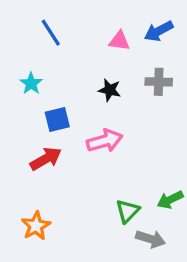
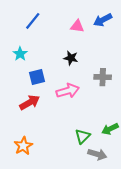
blue line: (51, 33) -> (33, 21), turned 72
gray cross: (159, 82) -> (103, 77), moved

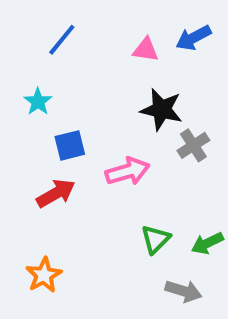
black star: (71, 58) -> (162, 110), moved, size x1.5
gray cross: (103, 77) -> (193, 145), turned -35
green triangle: (83, 136) -> (156, 239), moved

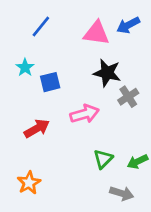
pink triangle: (146, 50) -> (96, 33), size x1.5
blue square: (70, 145) -> (50, 82), moved

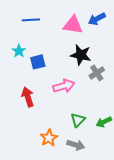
blue line: (41, 26) -> (31, 20), turned 48
red arrow: (37, 128) -> (28, 97), turned -78
orange star: (29, 183) -> (49, 138), moved
gray arrow: (122, 193) -> (76, 145), moved

